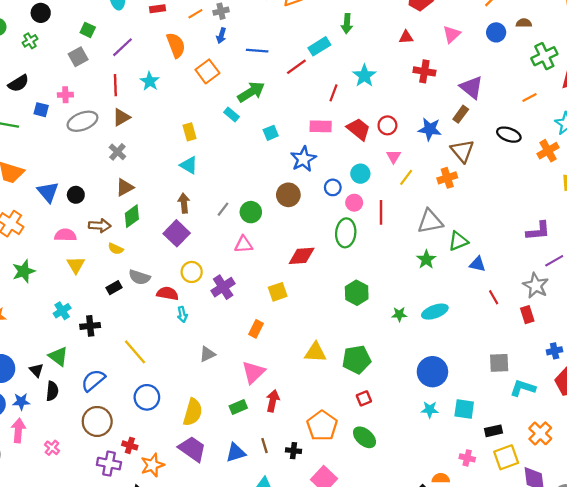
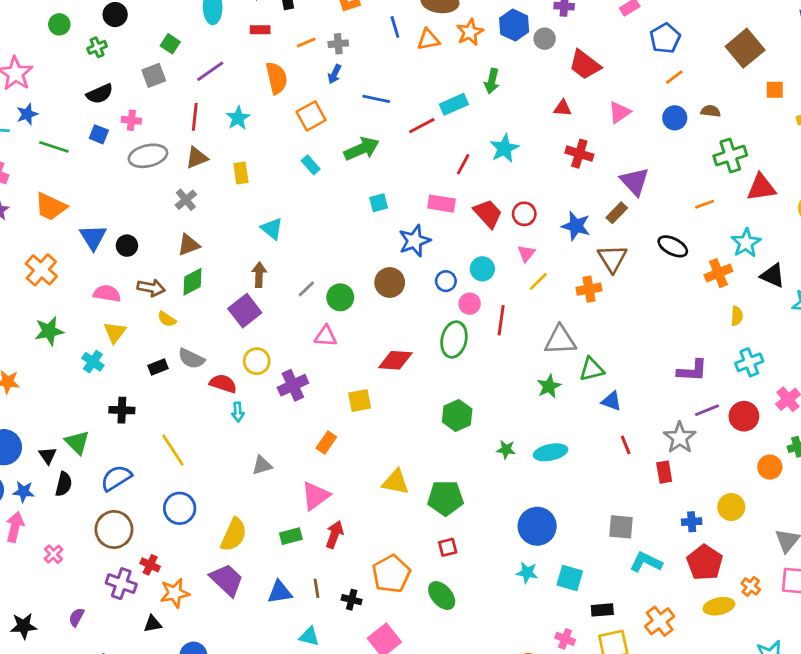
black semicircle: (18, 83) -> (100, 94), moved
cyan rectangle: (231, 114) -> (311, 165), moved
yellow rectangle: (189, 132) -> (241, 173), moved
cyan cross: (62, 311) -> (93, 362), moved, turned -30

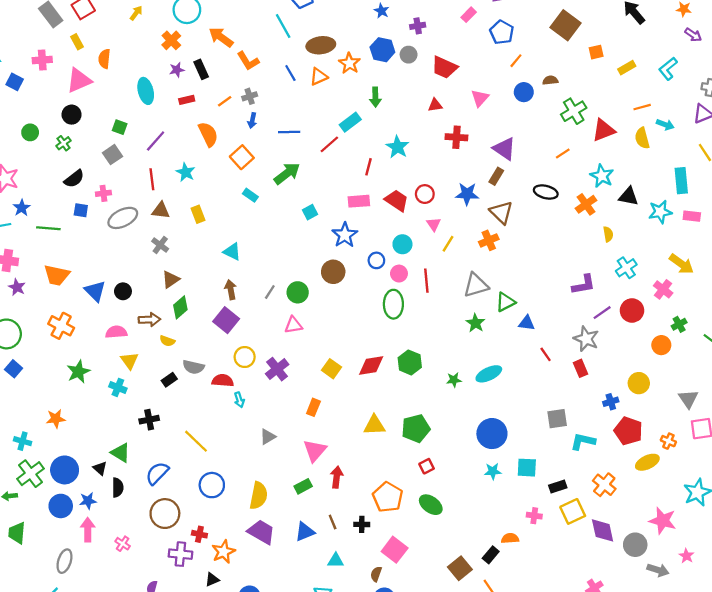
brown triangle: (197, 158) -> (161, 210), turned 42
red diamond: (395, 360) -> (371, 366), moved
yellow square: (360, 401) -> (331, 369), turned -30

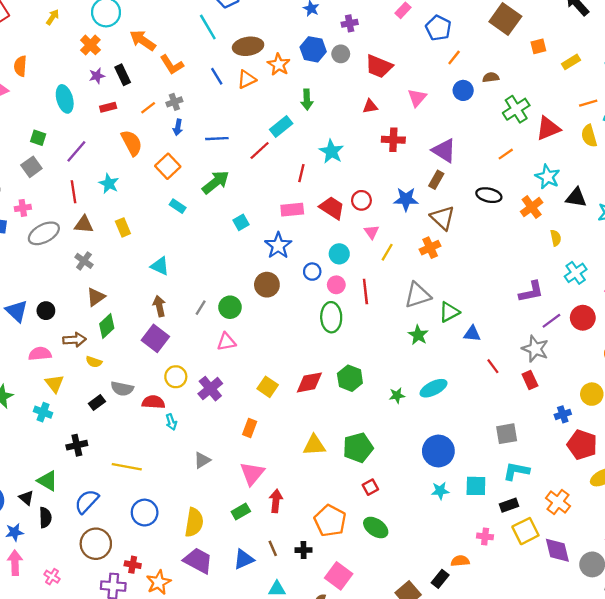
yellow line: (196, 441) -> (127, 467), turned -32
cyan L-shape: (583, 441) -> (516, 471), moved

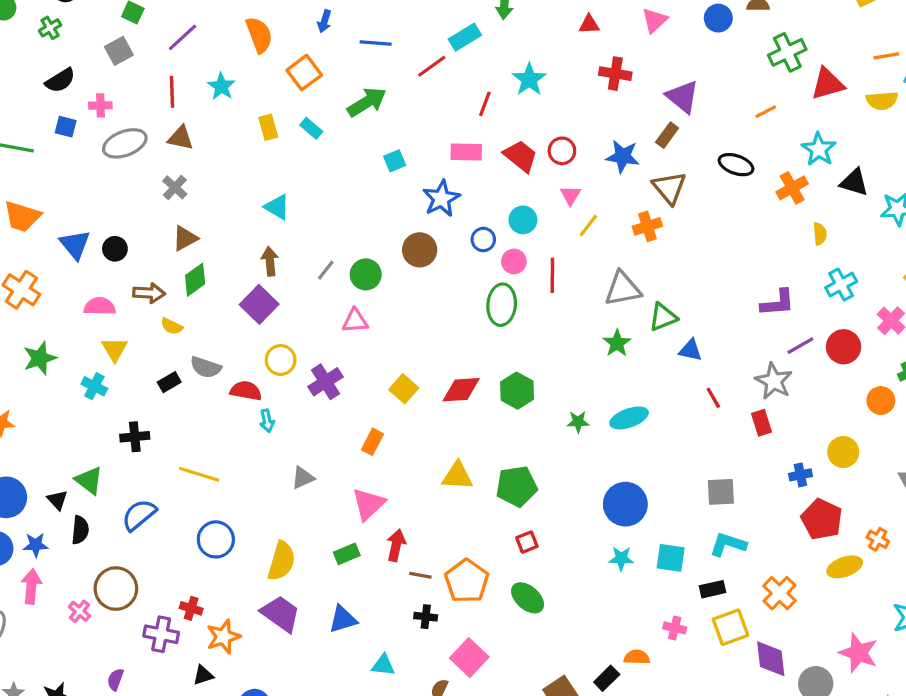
yellow semicircle: (589, 136) -> (882, 101), turned -85
yellow rectangle: (123, 227) -> (268, 127), moved
brown circle: (96, 544) -> (116, 589), moved
brown line: (273, 548) -> (420, 575), moved, turned -63

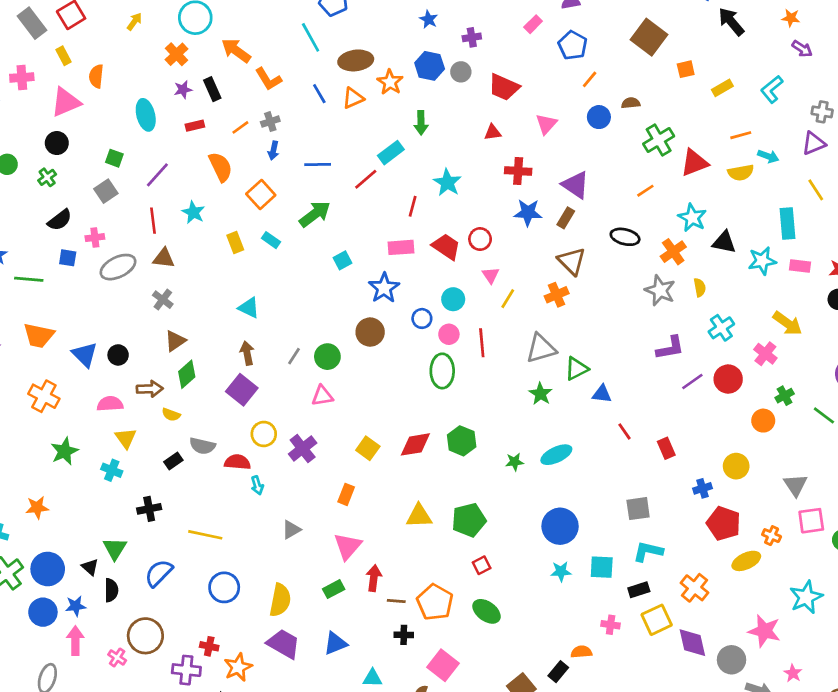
blue star: (623, 156) -> (528, 213), moved
gray star: (774, 381) -> (660, 290), moved
green triangle: (89, 480) -> (115, 548), turned 30

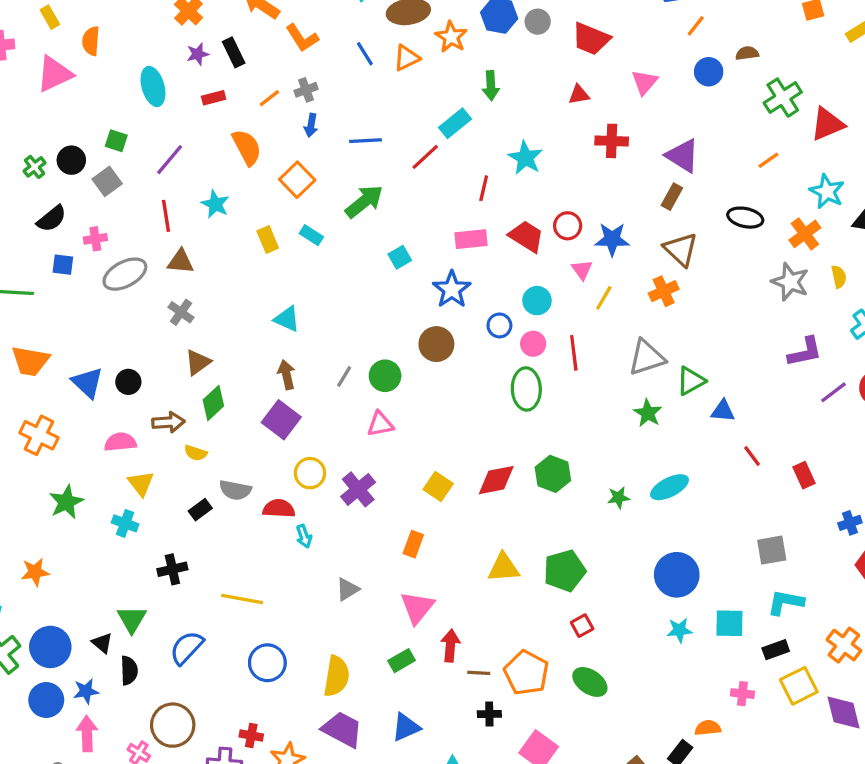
black circle: (57, 143) -> (71, 160), moved
blue star: (528, 213) -> (612, 239), moved

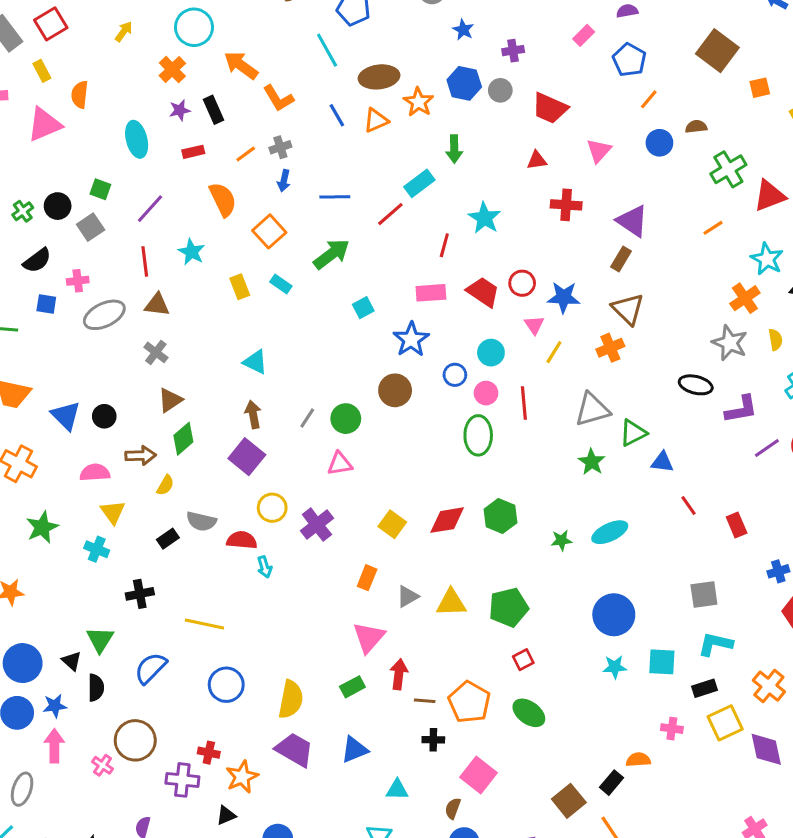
black ellipse: (745, 218) -> (696, 385), moved
yellow semicircle: (196, 453) -> (165, 485), turned -80
gray triangle: (347, 589) -> (408, 596), moved

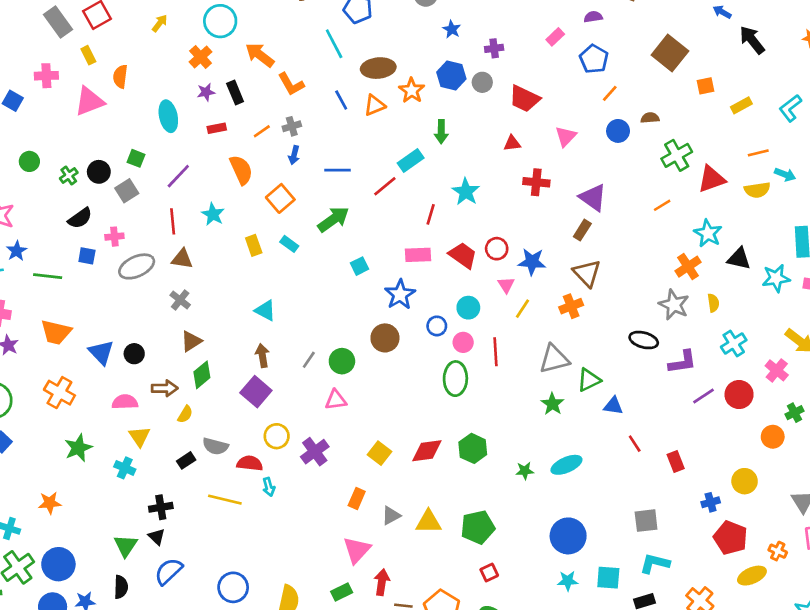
yellow line: (204, 624) -> (225, 500), moved
black triangle: (72, 661) -> (157, 537), moved

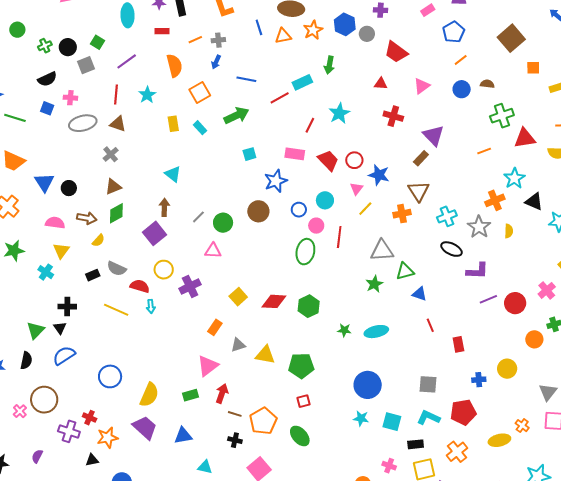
cyan cross: (734, 343) -> (447, 216), moved
red pentagon: (731, 538) -> (463, 412), moved, turned 30

